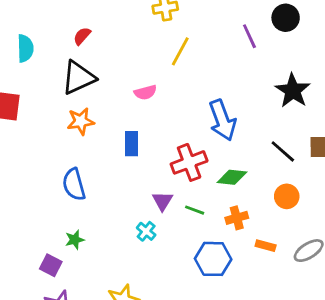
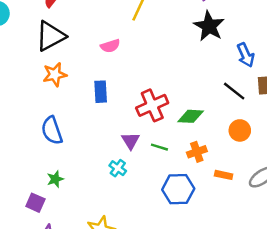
black star: (293, 91) -> (209, 26), moved
blue arrow: (222, 120) -> (246, 55), moved, size x0.7

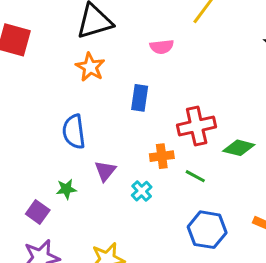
orange star: (55, 74) -> (90, 67), turned 30
purple triangle: (131, 141) -> (105, 171), moved
orange cross: (197, 152) -> (162, 156), moved

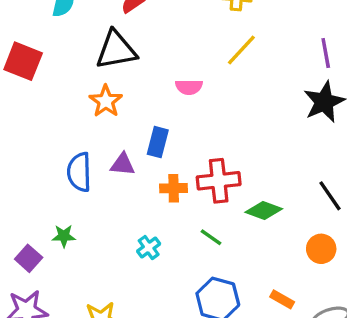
orange cross: (162, 156) -> (174, 188), moved
purple triangle: (105, 171) -> (123, 164), moved, turned 50

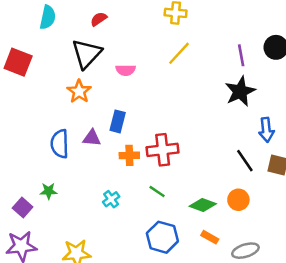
black triangle: (116, 50) -> (87, 54), turned -36
pink semicircle: (189, 87) -> (126, 70), moved
green diamond: (264, 211) -> (203, 205), moved

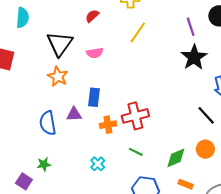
red semicircle: (99, 19) -> (92, 16), moved
green diamond: (203, 205) -> (176, 158), turned -35

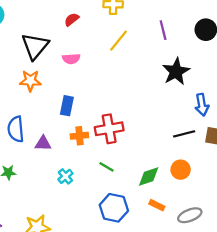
purple line: (191, 27) -> (163, 30), moved
orange star: (58, 76) -> (30, 81), turned -30
purple triangle: (74, 114) -> (43, 143), moved
black line: (206, 115) -> (184, 134), turned -66

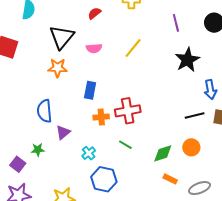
yellow line: (119, 41) -> (133, 48), moved
purple triangle: (43, 143) -> (63, 132), moved, turned -42
blue hexagon: (114, 208) -> (104, 179), moved

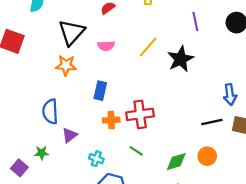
black star: (187, 60) -> (181, 59), moved
cyan cross: (89, 153) -> (96, 159), turned -32

